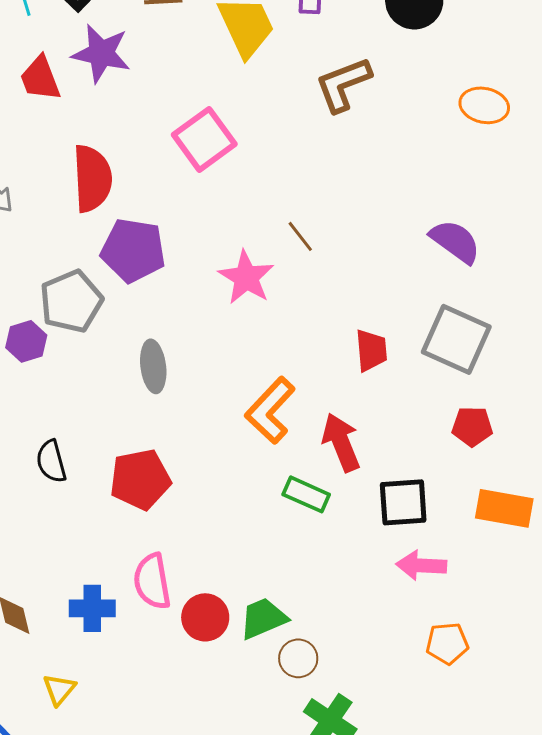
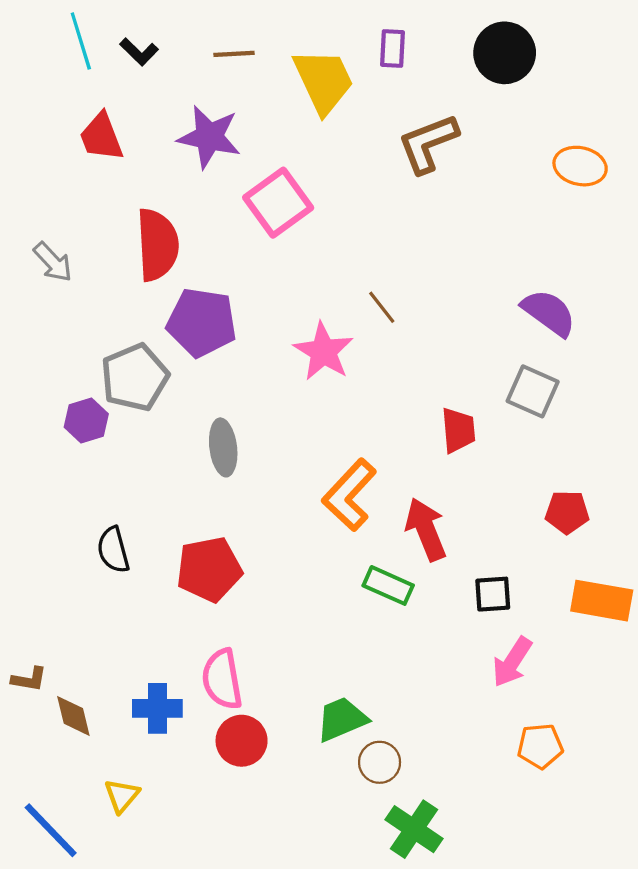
purple star: (101, 53) -> (209, 137), moved
gray square: (456, 339) -> (533, 391), moved, size x0.7
black square: (403, 502) -> (493, 594), size x0.7
pink arrow: (421, 565) -> (512, 662), turned -60
red circle: (205, 617) -> (242, 741), moved

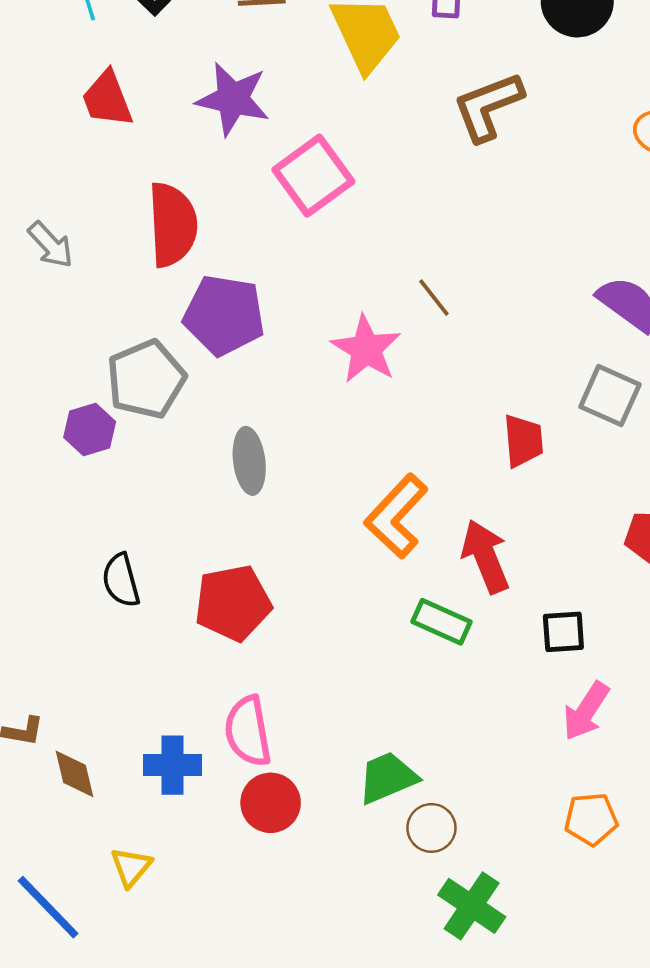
orange pentagon: (540, 746) -> (591, 819), moved

